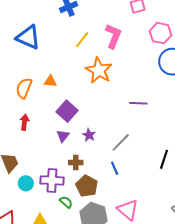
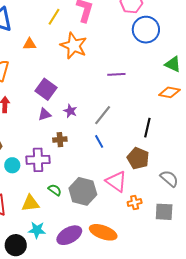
orange triangle: (50, 81) -> (30, 44), moved
purple triangle: (63, 136) -> (44, 114), turned 40
brown pentagon: (87, 186) -> (138, 158), moved
green semicircle: (66, 202) -> (55, 190), moved

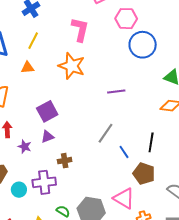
yellow line: (54, 17) -> (33, 41), moved
purple square: (46, 89) -> (47, 111), turned 30
purple star: (70, 111) -> (25, 147), moved
blue line: (99, 141) -> (124, 152), moved

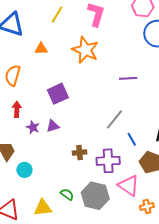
yellow line: (33, 41) -> (57, 15), moved
purple triangle: (47, 137) -> (53, 126), moved
brown cross: (65, 161) -> (80, 153), moved
purple cross: (44, 182) -> (108, 161), moved

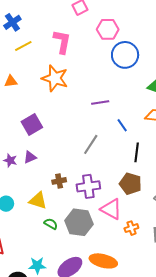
yellow line: (57, 15) -> (23, 46), turned 36
blue line: (132, 139) -> (122, 125), moved
yellow triangle: (43, 208) -> (38, 201), moved, turned 30

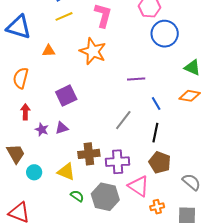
black line: (137, 152) -> (155, 133), moved
brown cross: (59, 181) -> (89, 154), size x1.5

